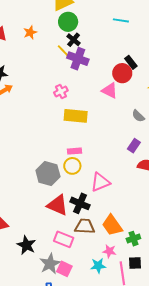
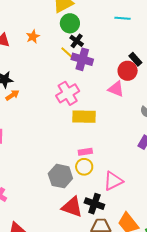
pink cross: (61, 91) -> (68, 93), size x1.6

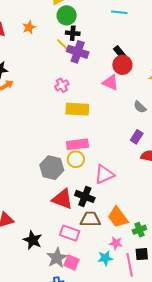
black cross: (77, 41) -> (73, 33), turned -32
black rectangle: (135, 59) -> (120, 52), moved
pink cross: (68, 93) -> (62, 85), size x0.6
pink rectangle: (85, 152) -> (77, 144), size x1.5

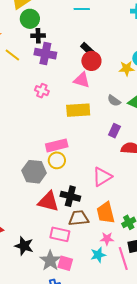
yellow line: (63, 45) -> (12, 55), moved
pink cross: (62, 85) -> (42, 91), moved, turned -32
yellow rectangle: (77, 109) -> (78, 110), moved
pink triangle: (104, 174) -> (102, 177), moved
orange trapezoid: (118, 217) -> (106, 213), turned 30

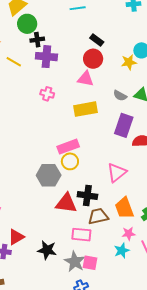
black rectangle: (87, 49) -> (97, 40), moved
purple rectangle: (114, 131) -> (124, 125), size x1.6

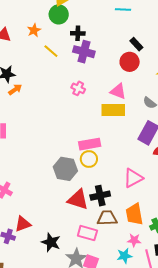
green circle: (27, 24) -> (59, 14), moved
pink triangle: (86, 79) -> (118, 91), moved
black cross: (87, 195) -> (100, 196), turned -30

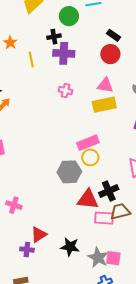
green circle: (59, 14) -> (69, 16), moved
yellow line: (51, 51) -> (31, 60), turned 49
pink rectangle: (87, 233) -> (104, 218), moved

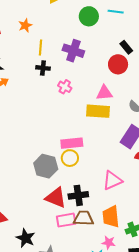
black cross: (54, 37) -> (43, 68), moved
pink triangle: (105, 85) -> (104, 93), turned -30
pink rectangle: (104, 218) -> (66, 220), turned -30

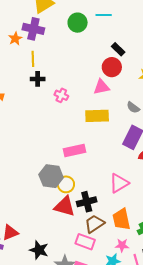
purple cross: (73, 51) -> (33, 29), moved
pink triangle: (104, 93) -> (101, 87), moved
yellow circle: (70, 158) -> (66, 184), moved
brown trapezoid: (83, 218) -> (94, 224), turned -30
pink rectangle: (66, 220) -> (85, 242), moved, turned 36

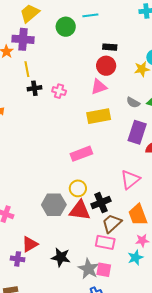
black rectangle: (118, 49) -> (110, 47), turned -32
pink cross: (61, 95) -> (59, 91), moved
gray hexagon: (51, 176) -> (54, 205), moved

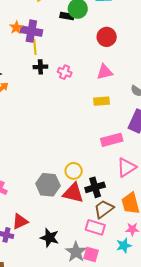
purple cross: (23, 39) -> (31, 31), moved
black rectangle: (110, 47) -> (67, 16), moved
red circle: (106, 66) -> (107, 37), moved
yellow rectangle: (99, 116) -> (101, 101), size x0.7
pink rectangle: (81, 154) -> (112, 140), moved

